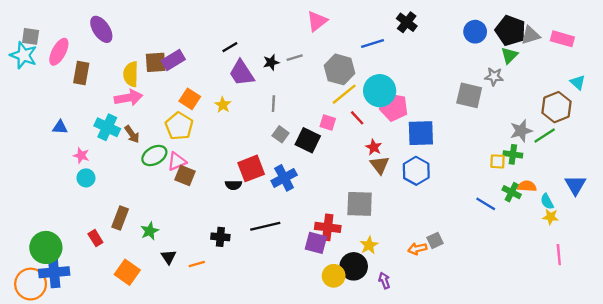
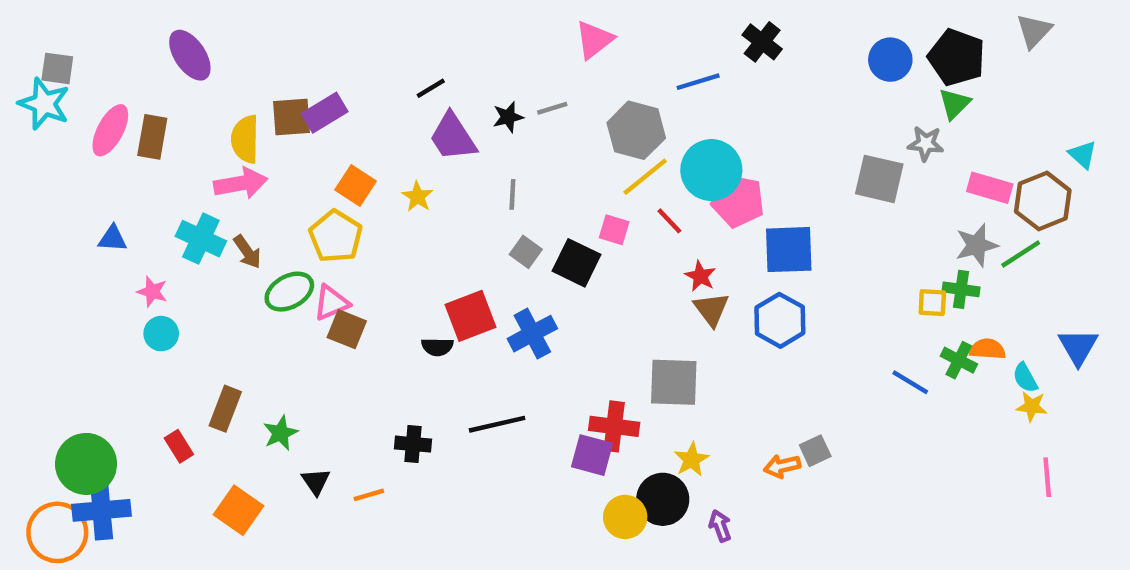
gray triangle: (531, 35) -> (1034, 31), moved, turned -30
pink rectangle: (562, 39) -> (990, 188), moved
pink ellipse: (59, 52) -> (110, 130), moved

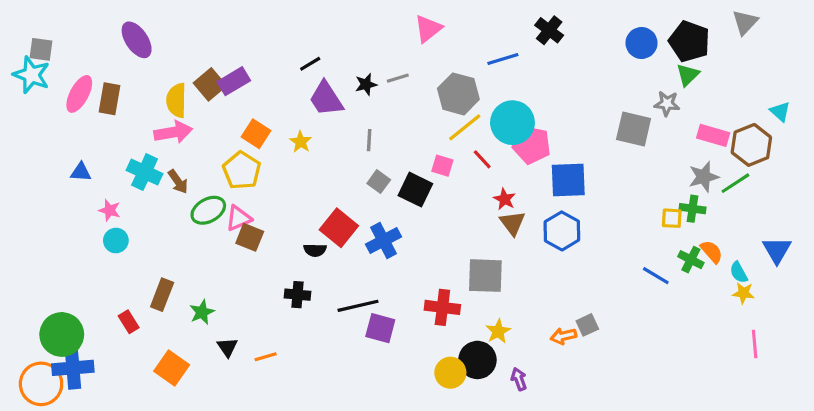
brown square: (292, 117) -> (210, 84), turned -36
red square: (470, 316) -> (339, 228), turned -30
orange semicircle: (988, 349) -> (712, 252), turned 45
black cross: (413, 444) -> (297, 295), moved
purple square: (592, 455) -> (380, 328), moved

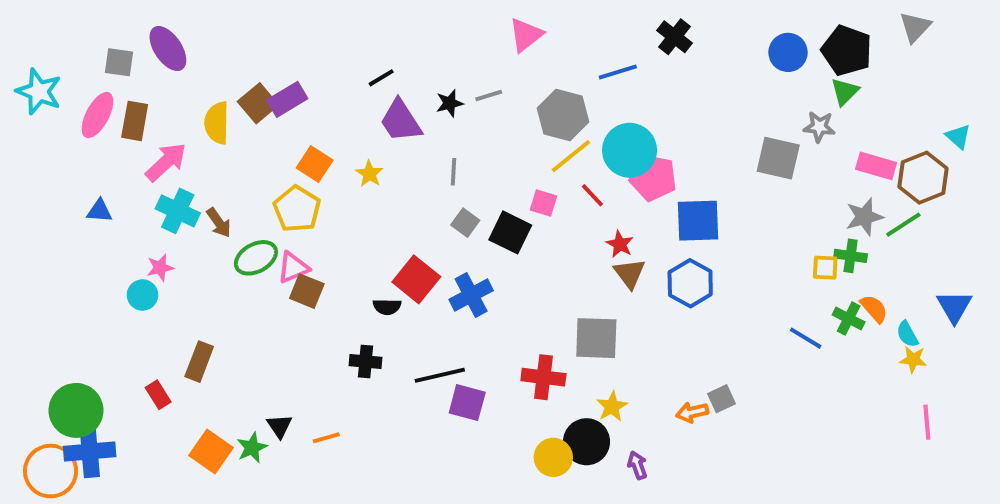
gray square: (41, 49) -> (119, 62), moved
pink arrow: (173, 132) -> (166, 162), moved, turned -33
pink star: (110, 210) -> (160, 268), moved, turned -30
green star: (202, 312) -> (252, 448), moved

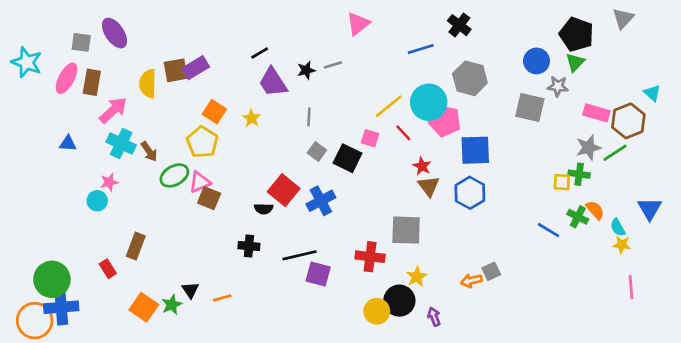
blue circle: (788, 52) -> (537, 61), moved
brown square: (258, 103) -> (176, 70), turned 30
gray hexagon: (563, 115) -> (470, 78), moved

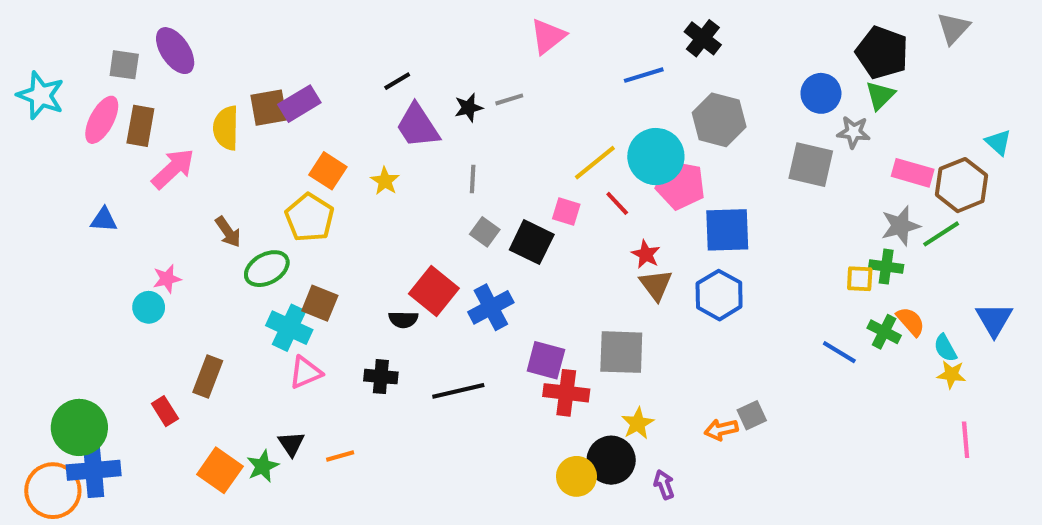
cyan cross: (121, 144) -> (289, 328), moved
pink triangle: (200, 182) -> (306, 372), moved
purple square: (318, 274) -> (546, 360), moved

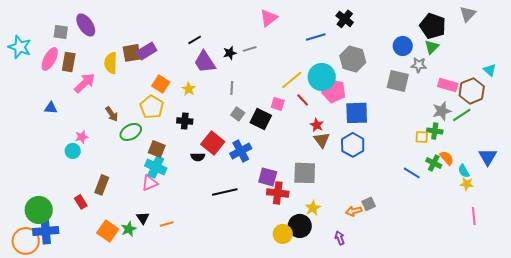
cyan cross: (289, 328) -> (156, 167), moved
black cross: (381, 377) -> (185, 121), moved
purple arrow: (664, 485) -> (340, 238), moved

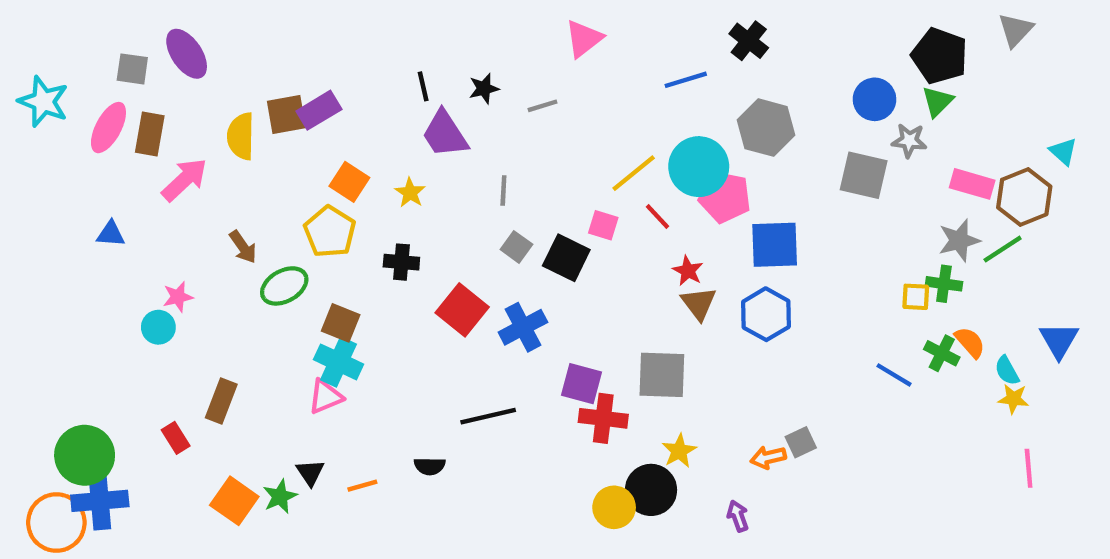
black line: (195, 40) -> (423, 86), turned -72
black star: (230, 53) -> (484, 88), moved
black semicircle: (198, 157) -> (430, 466), moved

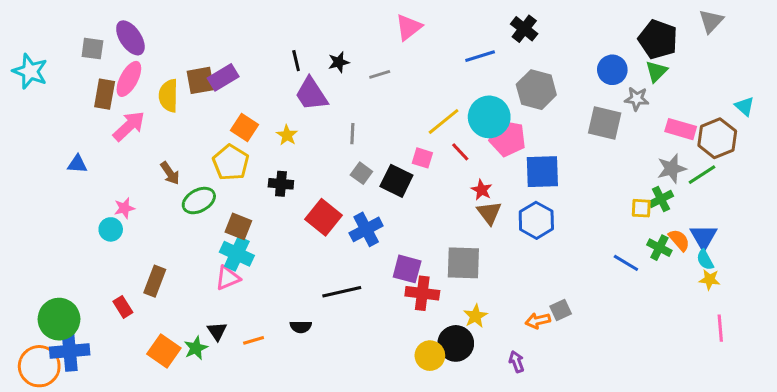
pink ellipse: (108, 128) -> (129, 79), moved
green cross: (944, 284) -> (661, 199), turned -35
blue triangle: (1059, 340) -> (704, 237), moved

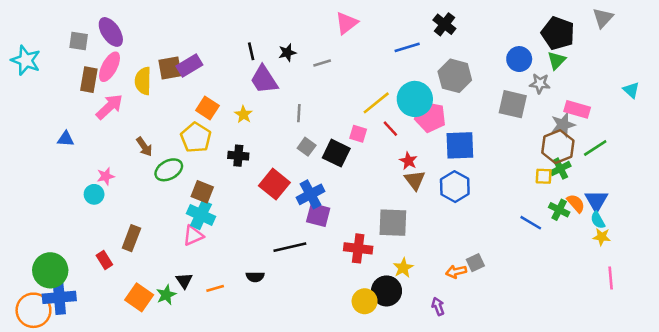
brown hexagon: (717, 138) -> (558, 147), moved
gray star: (672, 169) -> (563, 125), moved
purple square: (407, 269) -> (318, 215), moved

